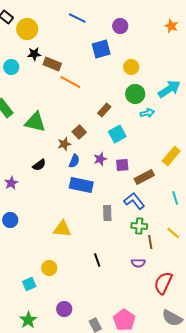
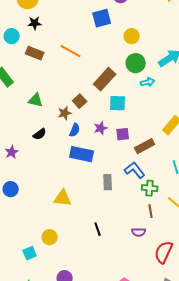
brown rectangle: (52, 64) -> (35, 53), moved
brown rectangle: (104, 110) -> (105, 79), size x1.6
green triangle: (35, 122) -> (36, 100), moved, size x0.7
cyan square: (117, 134) -> (118, 103), turned 30
green cross: (139, 226) -> (150, 188), moved

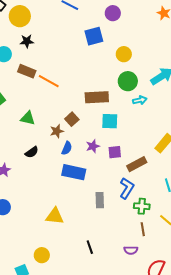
orange line: (71, 51) -> (49, 81), moved
brown rectangle: (105, 79) -> (97, 97), turned 45
blue L-shape: (135, 170) -> (127, 188), turned 70

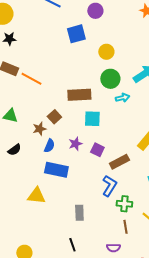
purple square: (115, 152) -> (97, 150), turned 32
gray rectangle: (100, 200) -> (79, 213), moved
yellow triangle: (55, 216) -> (36, 196), moved

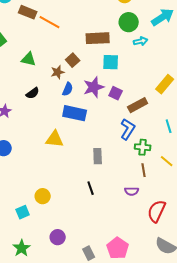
purple star: (75, 144) -> (94, 87), size x1.5

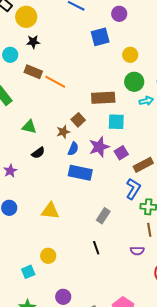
green triangle: (29, 59) -> (29, 127), moved
purple square: (116, 93) -> (121, 153), turned 32
yellow triangle: (55, 139) -> (50, 211), moved
gray rectangle: (98, 156) -> (103, 216), turned 35

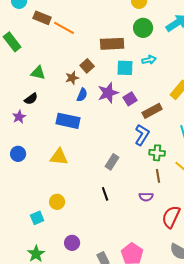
cyan arrow: (146, 101) -> (149, 60), moved
black semicircle: (38, 153) -> (31, 99), moved
blue rectangle: (80, 173) -> (68, 121), moved

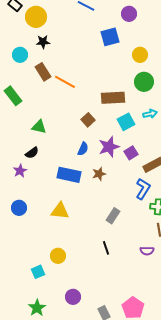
brown rectangle: (42, 18) -> (43, 72), turned 36
cyan square: (125, 68) -> (126, 122), turned -30
brown star: (72, 78) -> (99, 174), moved

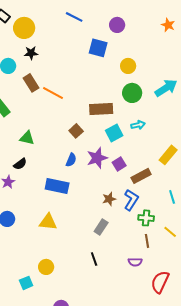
blue square: (110, 37) -> (98, 48), turned 30
brown star: (99, 174) -> (109, 199), moved

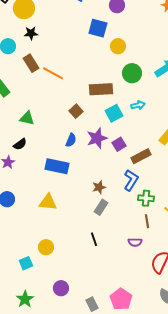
yellow circle: (128, 66) -> (118, 46), moved
brown star: (109, 199) -> (99, 187), moved

